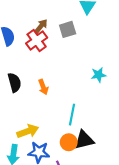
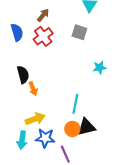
brown arrow: (41, 26) -> (43, 15), moved
gray square: (68, 29) -> (79, 32), moved, turned 35
orange arrow: (43, 87) -> (33, 89), moved

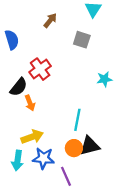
brown arrow: (43, 15) -> (50, 20), moved
red cross: (43, 36) -> (40, 69), moved
black semicircle: (23, 75) -> (19, 87), turned 54

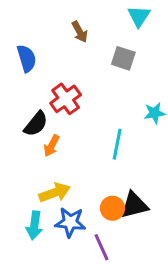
brown arrow: (50, 20) -> (80, 32), turned 112
orange arrow: (30, 103) -> (52, 146), turned 49
cyan line: (77, 120) -> (117, 144), moved

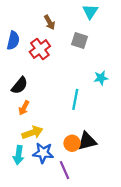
blue semicircle: (27, 58) -> (13, 40), turned 30
red cross: (66, 99) -> (40, 49), moved
orange arrow: (52, 146) -> (24, 108), moved

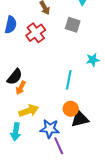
black semicircle: (20, 85) -> (15, 77), moved
orange circle: (72, 143) -> (71, 109), moved
blue star: (43, 153) -> (50, 129), moved

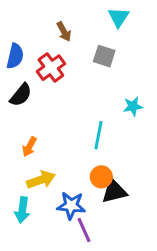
black semicircle: (15, 77) -> (21, 95), moved

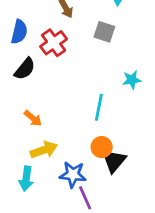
orange arrow: (29, 147) -> (33, 118), turned -78
black triangle: (114, 191) -> (114, 161), turned -36

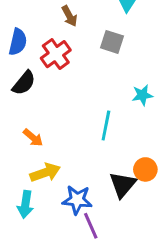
orange circle: (102, 147) -> (145, 169), moved

